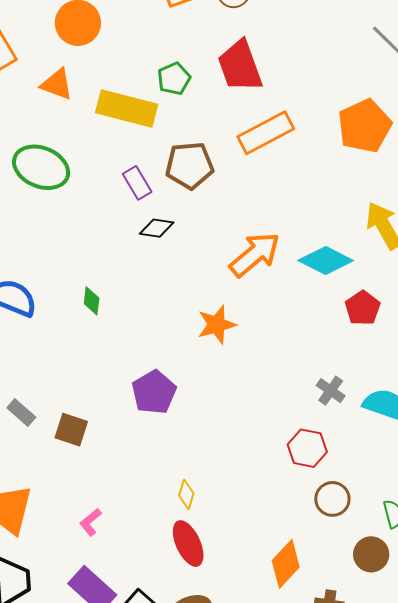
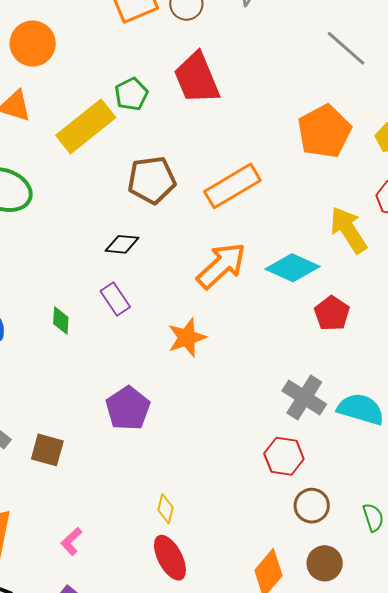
yellow rectangle: (127, 108) -> (86, 126), turned -50
orange rectangle: (266, 133) -> (232, 186), moved
purple rectangle: (137, 183) -> (115, 299), moved
gray cross: (331, 391) -> (304, 398), size x1.5
brown circle: (371, 554) -> (325, 563), moved

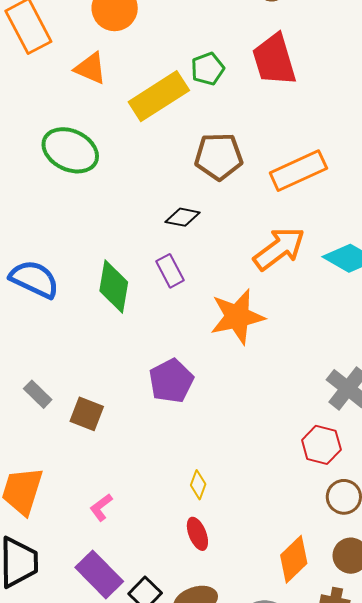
green diamond: (61, 320) -> (114, 286), size x1.8
orange star: (187, 338) -> (237, 317), size x1.4
red ellipse: (170, 558) -> (197, 534), size x0.7

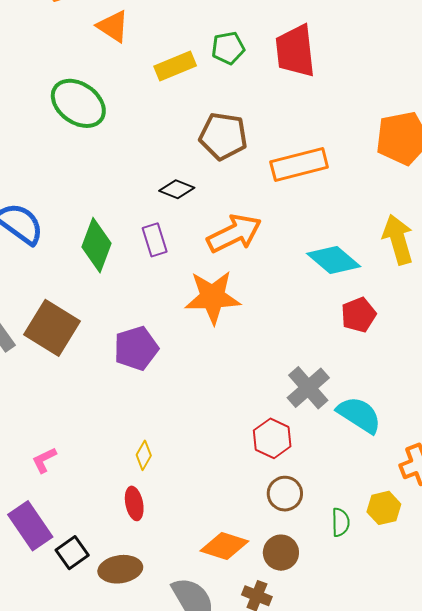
yellow rectangle: (159, 96) -> (175, 66), size x0.7
orange arrow: (279, 249) -> (234, 233), moved
brown square: (87, 414) -> (52, 328), moved, size x1.6
orange diamond: (294, 559) -> (224, 546), turned 51

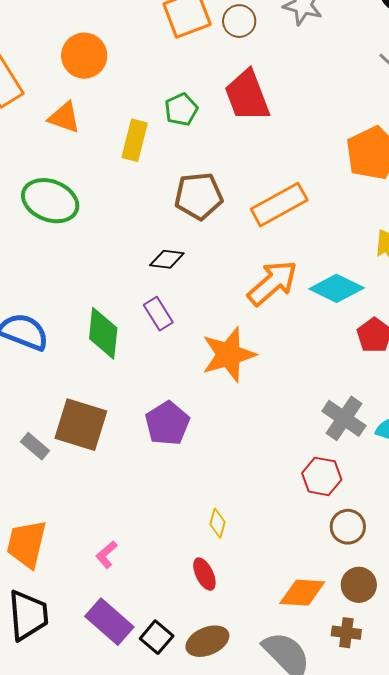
yellow rectangle: (175, 66) -> (135, 140), turned -39
orange arrow: (234, 233) -> (272, 283), moved
yellow diamond: (144, 455) -> (217, 523), moved

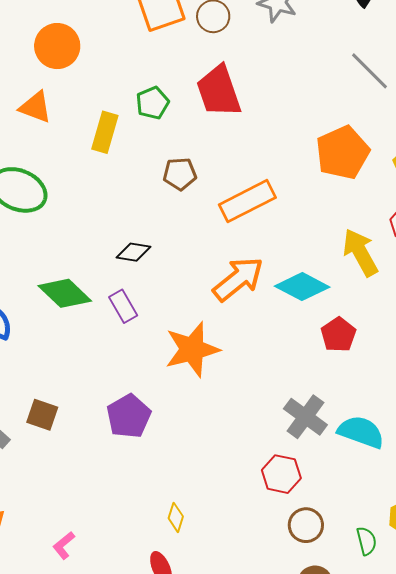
brown pentagon: (199, 196) -> (180, 174), moved, size x0.7
green diamond: (103, 333) -> (65, 293), moved, turned -54
brown square: (81, 425) -> (42, 415), size x0.6

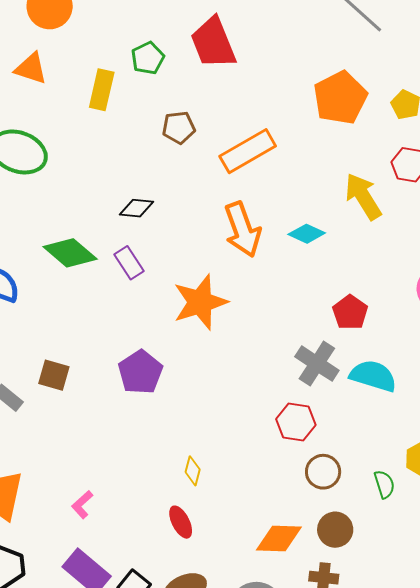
orange arrow: (238, 279) -> (243, 230), turned 112
cyan diamond: (302, 287) -> (307, 234), size x0.7
red pentagon: (338, 335) -> (350, 312), moved

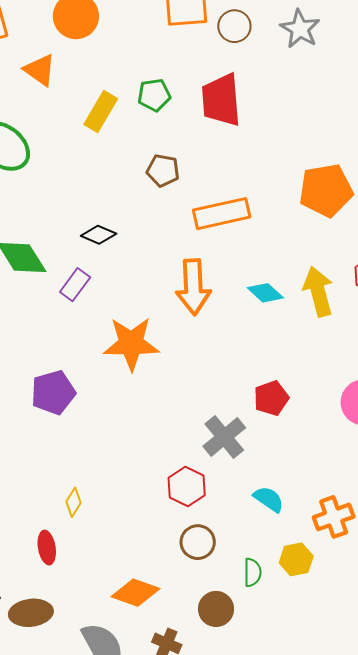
cyan diamond: (307, 234) -> (265, 293), moved
purple rectangle: (129, 263) -> (75, 285), turned 52
cyan semicircle: (373, 376) -> (269, 499), moved, size x0.7
brown circle: (335, 530) -> (216, 609), moved

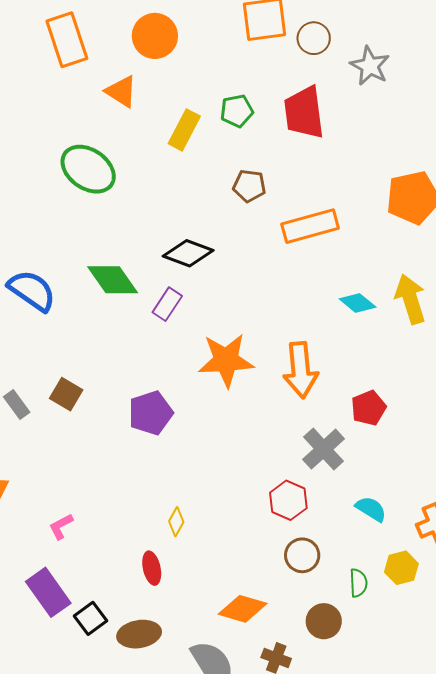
gray star: (300, 29) -> (370, 66), moved
black diamond: (99, 235) -> (188, 253), size x1.4
orange arrow: (193, 287) -> (300, 370), moved

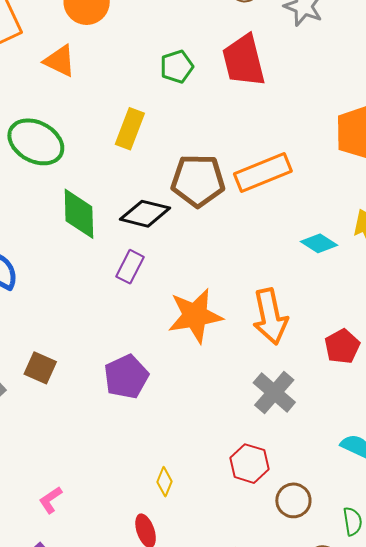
yellow rectangle: (184, 130) -> (130, 129), moved
brown pentagon: (249, 186) -> (198, 181), moved, size x1.6
green diamond: (113, 280) -> (79, 214), moved, turned 40
gray cross: (324, 449) -> (274, 392), moved
red hexagon: (288, 500) -> (249, 464), moved

